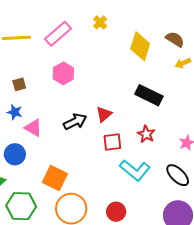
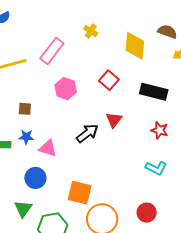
brown square: (19, 84) -> (25, 109), turned 32
red square: (112, 142) -> (109, 80), moved, turned -30
cyan L-shape: (135, 170) -> (156, 168), size x0.7

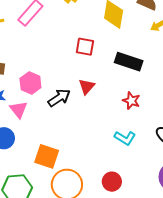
red square: (109, 80) -> (85, 47), turned -36
pink hexagon: (66, 89) -> (30, 83), moved
pink triangle: (48, 148) -> (19, 110), turned 30

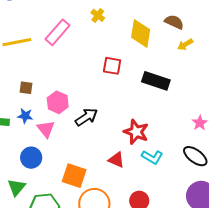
red triangle: (87, 87) -> (116, 160), moved, turned -48
red star: (131, 101) -> (136, 132), moved, size x1.4

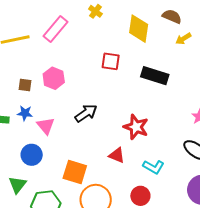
pink hexagon: (58, 102) -> (54, 78), moved
cyan L-shape: (152, 157) -> (154, 167), moved

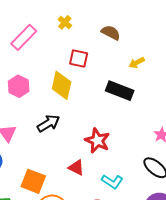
brown semicircle: (172, 16) -> (111, 33), moved
yellow diamond: (139, 29) -> (62, 85), moved
yellow arrow: (183, 39) -> (137, 63), moved
red square: (111, 61) -> (79, 58), moved

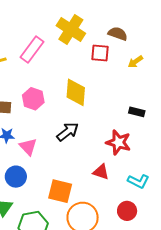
yellow cross: (65, 22) -> (71, 29), size x2.0
red square: (79, 58) -> (100, 53), moved
yellow arrow: (137, 63) -> (135, 62), moved
black rectangle: (120, 91) -> (137, 112), moved, size x0.6

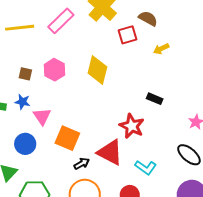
red square: (100, 53) -> (127, 35), turned -30
black arrow: (68, 132) -> (82, 164), moved, size x0.7
red triangle: (101, 172) -> (110, 152), size x1.6
orange square: (60, 191) -> (67, 138), moved

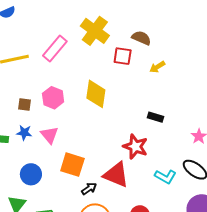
red square: (127, 35) -> (123, 56), turned 30
pink triangle: (42, 116) -> (49, 135), moved
cyan L-shape: (146, 167) -> (165, 177), moved

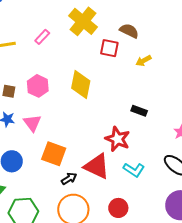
pink rectangle: (55, 48) -> (42, 37), size x0.6
cyan L-shape: (165, 177) -> (134, 170), moved

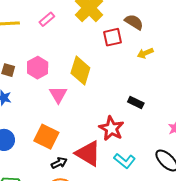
red square: (109, 48) -> (113, 37), turned -30
pink triangle: (32, 123) -> (58, 95), moved

